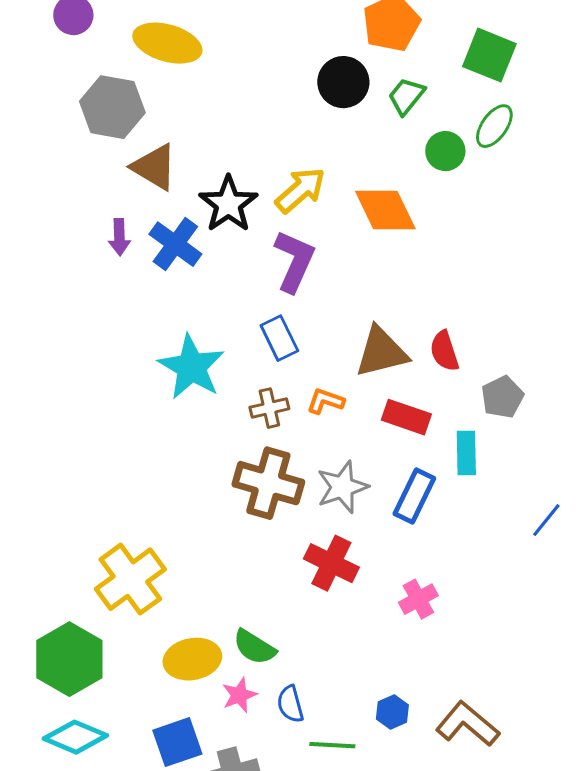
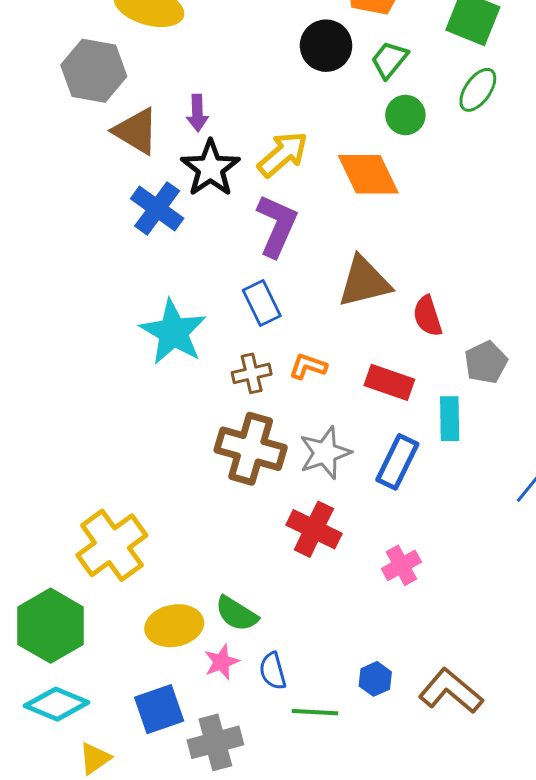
green circle: (445, 151) -> (405, 115), moved
purple arrow: (119, 237) -> (197, 113), moved
brown triangle: (381, 352) -> (364, 282), moved

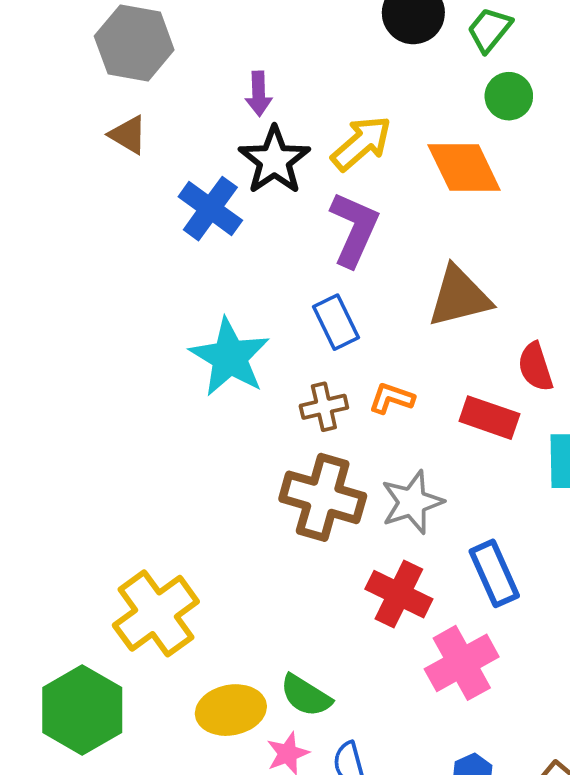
brown triangle: (136, 131) -> (128, 135), moved, size x0.7
red semicircle: (428, 316) -> (535, 367), moved
blue rectangle: (397, 462) -> (494, 573), moved, turned -50
pink cross: (401, 565) -> (462, 663), moved, size x1.5

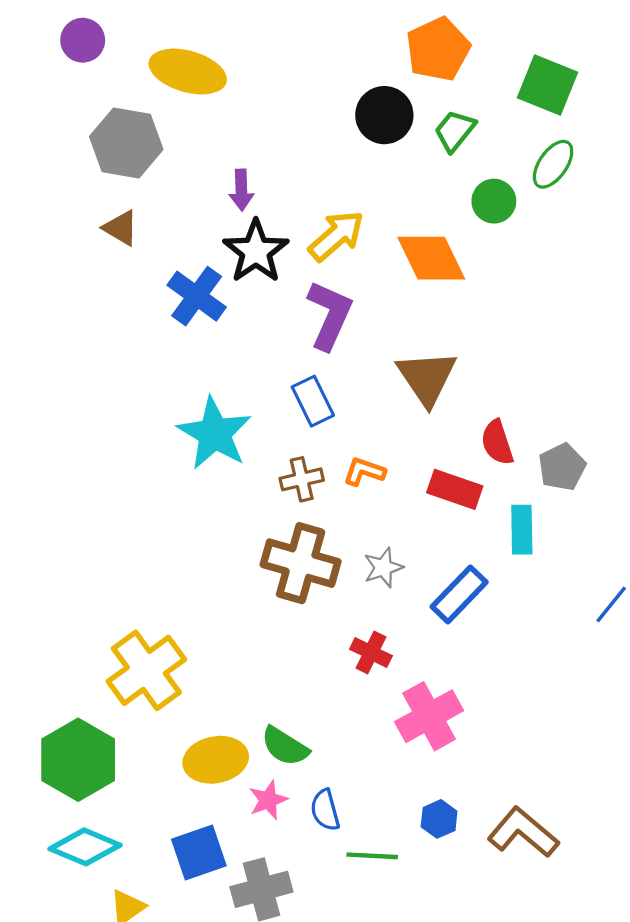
green circle: (509, 96) -> (494, 201), moved
brown triangle: (459, 297) -> (427, 378), turned -50
gray star: (412, 502) -> (383, 568), size x0.7
blue rectangle: (494, 573) -> (459, 594), moved, turned 68
red cross: (399, 594) -> (371, 653), size x0.7

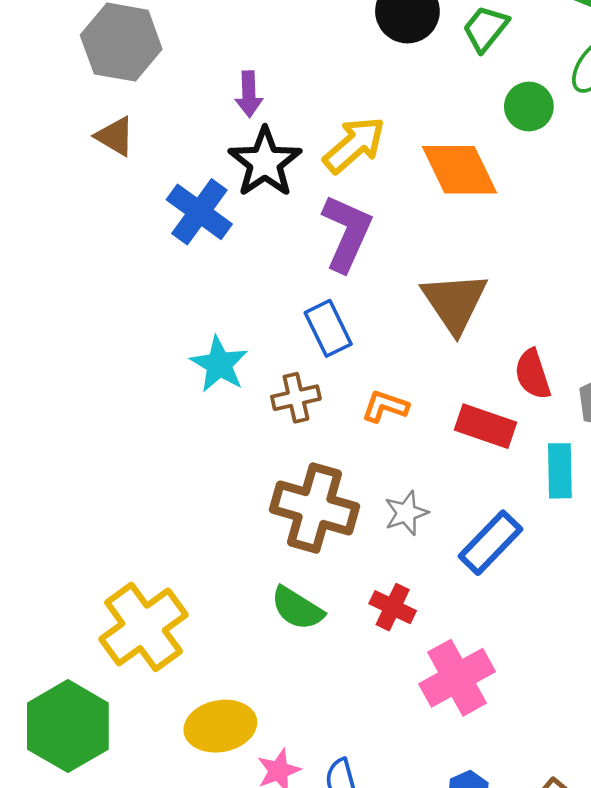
cyan star: (215, 434) -> (219, 364), size x0.7
brown cross: (302, 479) -> (296, 398), moved
green semicircle: (285, 746) -> (297, 608), moved

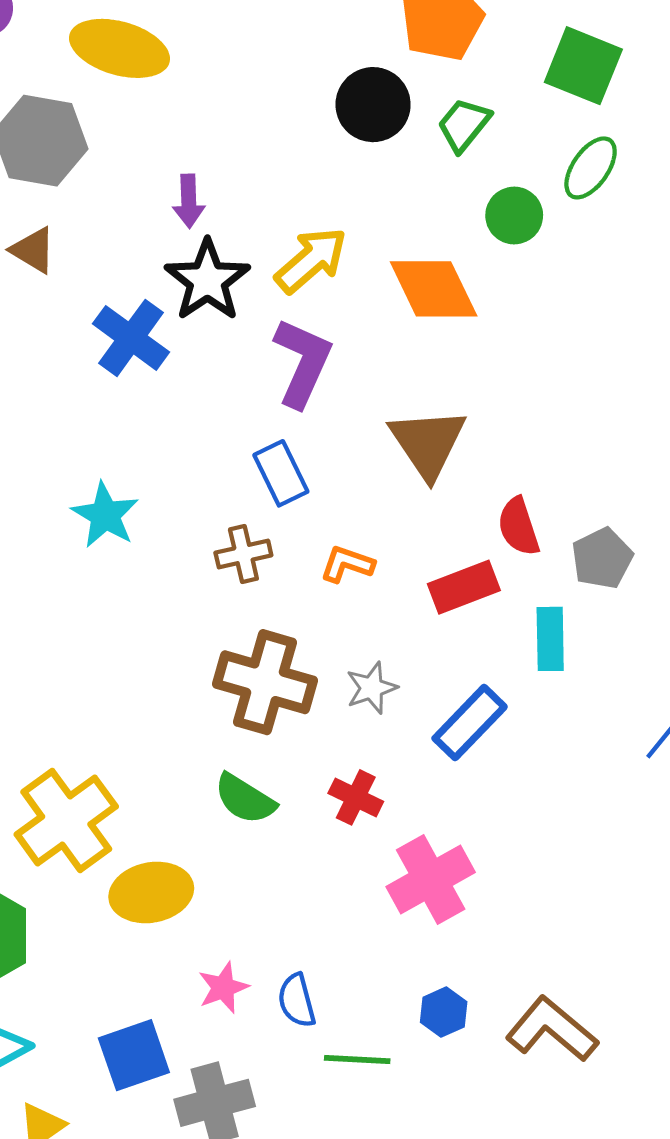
cyan star: (219, 364) -> (105, 515), moved
red rectangle: (486, 426) -> (464, 587), turned -40
yellow ellipse: (220, 726) -> (151, 892), moved

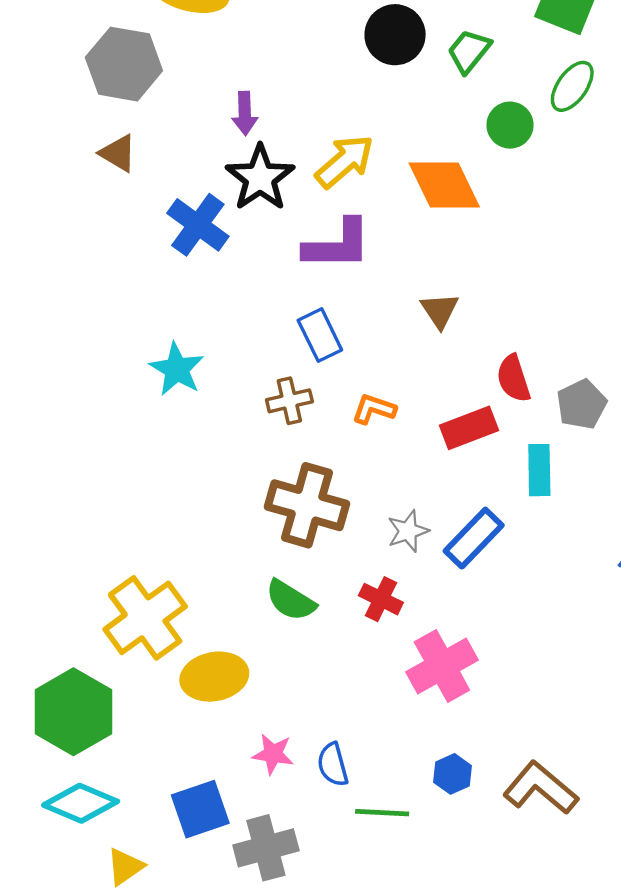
purple L-shape: (302, 362) -> (338, 245), turned 66
brown triangle: (428, 443) -> (440, 310), size x0.6
gray star: (372, 688) -> (408, 531), moved
pink star: (223, 988) -> (273, 754), turned 30

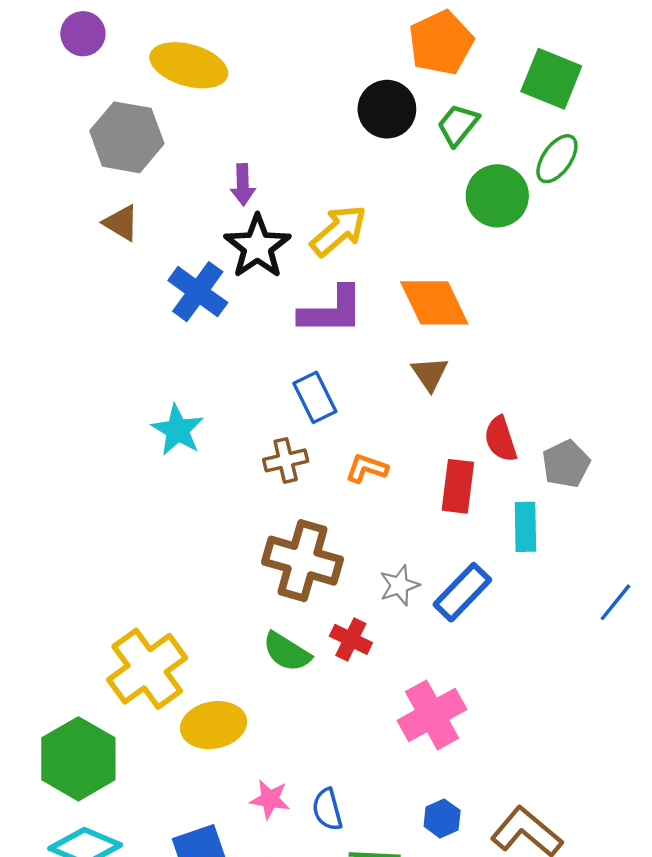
green circle: (510, 125) -> (497, 196), size x1.4
orange diamond: (444, 185) -> (434, 303), moved
red rectangle: (469, 428) -> (458, 486), turned -62
red cross: (381, 599) -> (351, 639), moved

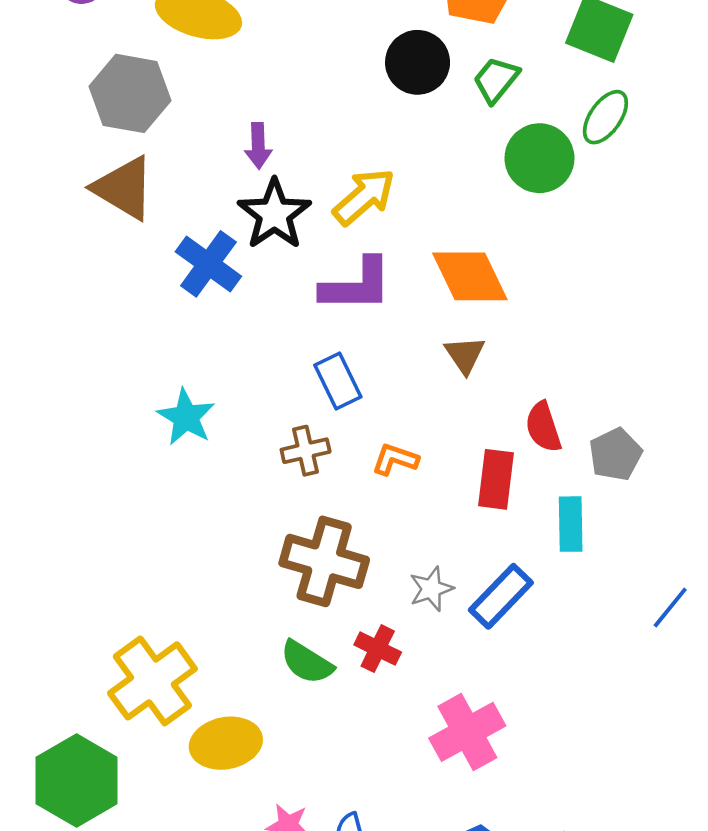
brown triangle: (121, 223) -> (124, 188), size x1.6

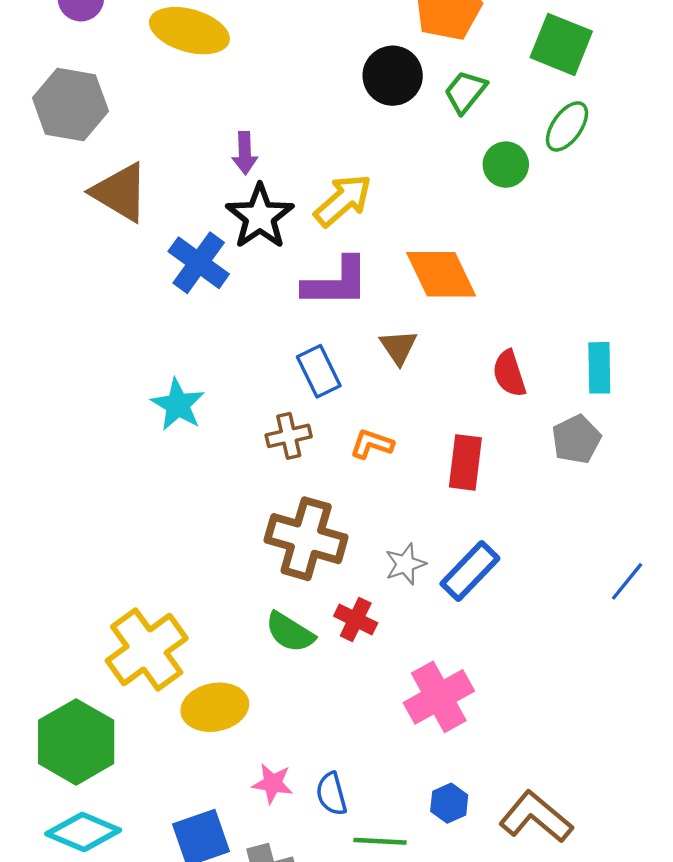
gray hexagon: (130, 93) -> (70, 105), moved
green circle: (539, 158) -> (506, 165), size x0.7
brown triangle: (465, 355) -> (398, 347), moved
red semicircle: (543, 427) -> (509, 374), moved
cyan rectangle: (571, 524) -> (599, 368), moved

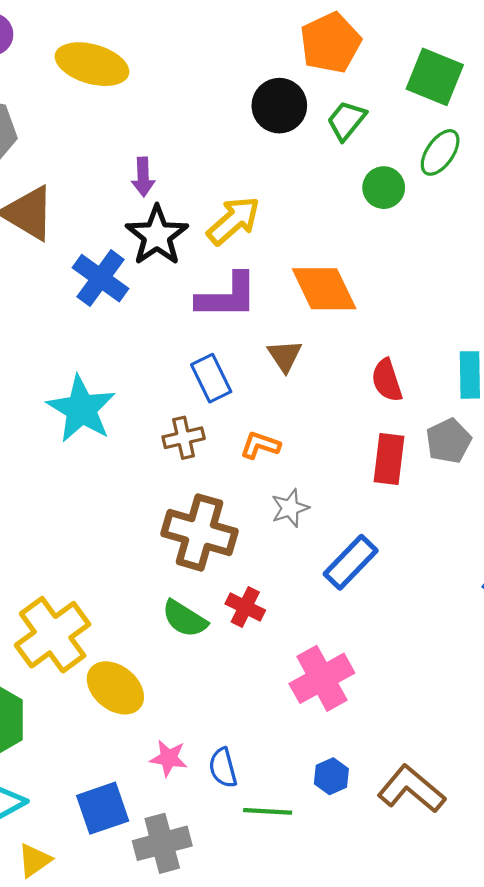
cyan star: (178, 405) -> (81, 409), size x1.4
red rectangle: (465, 462) -> (389, 459), moved
gray star: (405, 564) -> (290, 508), moved
yellow ellipse: (215, 707) -> (115, 688), turned 50

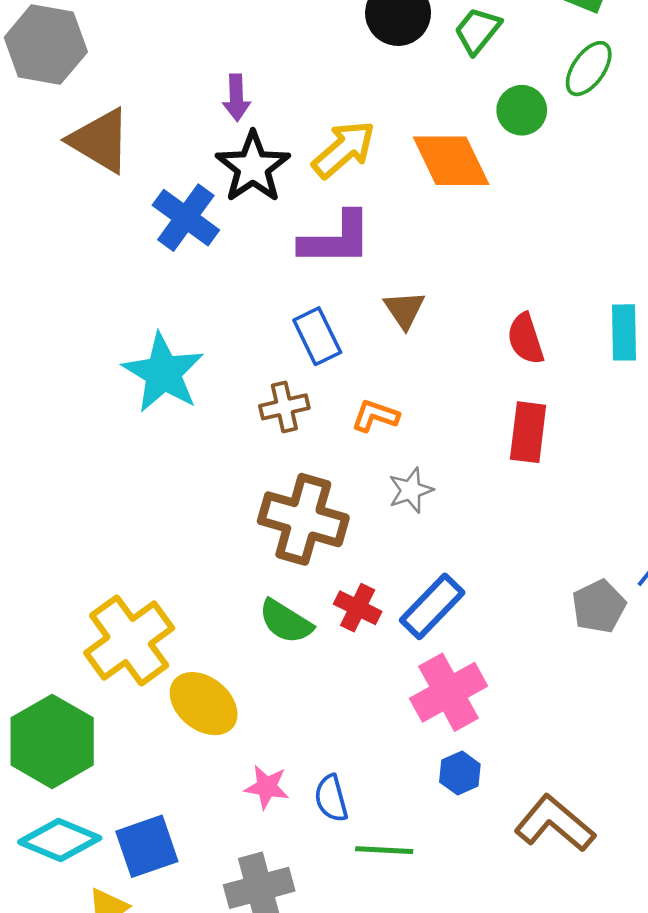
orange diamond: (324, 289) -> (451, 161), moved
gray pentagon: (449, 441) -> (599, 606), moved
blue rectangle: (351, 562) -> (432, 606), moved
blue hexagon: (331, 776) -> (460, 773), moved
blue square: (103, 808) -> (147, 846), moved

